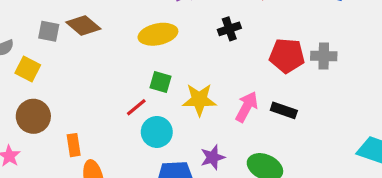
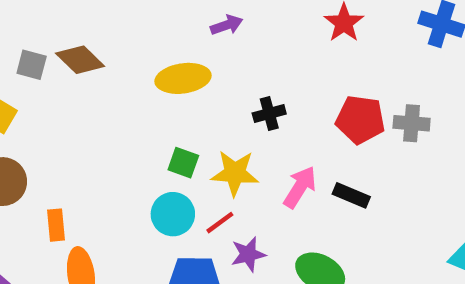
black cross: (229, 29) -> (269, 113), moved
green square: (160, 82) -> (183, 163), moved
red line: (136, 107) -> (220, 223), moved

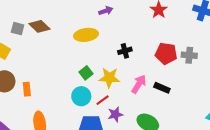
green square: (183, 163) -> (86, 73), turned 32
orange rectangle: (56, 225) -> (27, 89), moved

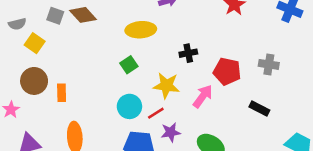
red pentagon: (166, 54) -> (227, 71), moved
green square: (86, 73) -> (129, 65), moved
black rectangle: (162, 88) -> (259, 108), moved

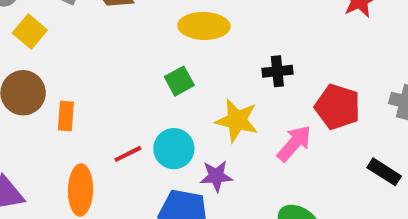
red line: (156, 113) -> (128, 154), moved
purple star: (171, 132) -> (216, 176), moved

